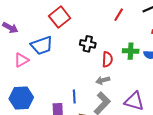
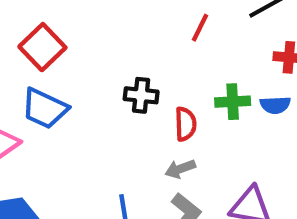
red square: (60, 17) -> (42, 47), moved
blue trapezoid: (42, 46) -> (45, 108), turned 50

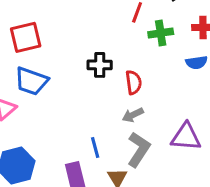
red square: (42, 47) -> (26, 37), turned 36
green cross: (233, 102) -> (161, 33), moved

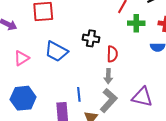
blue trapezoid: (31, 81) -> (56, 51), moved
gray arrow: (133, 115) -> (108, 76), turned -72

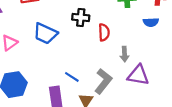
gray arrow: (108, 76) -> (124, 54), moved
blue line: (79, 94) -> (72, 77), turned -48

